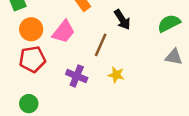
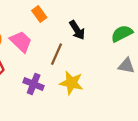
pink trapezoid: (64, 32) -> (21, 42), turned -85
yellow star: (116, 75) -> (71, 83), size x1.5

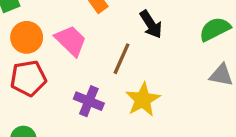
yellow star: (71, 83) -> (143, 100), turned 30

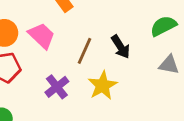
black arrow: (151, 24) -> (121, 47), moved
purple cross: (89, 101) -> (57, 87), turned 30

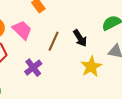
yellow star: (103, 85) -> (91, 67), moved

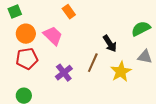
brown line: (54, 41) -> (93, 63), moved

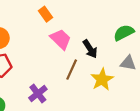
pink trapezoid: (53, 36) -> (61, 39), moved
purple cross: (64, 73) -> (38, 94), moved

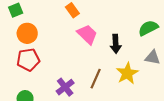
black arrow: (90, 49) -> (116, 44), turned 30
brown line: (72, 70) -> (96, 79), moved

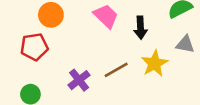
orange circle: (27, 33) -> (51, 15), moved
brown line: (96, 79) -> (116, 70), turned 36

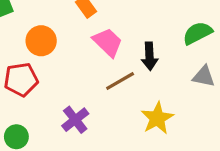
yellow star: (155, 63) -> (157, 118), moved
brown line: (116, 70) -> (120, 81), moved

